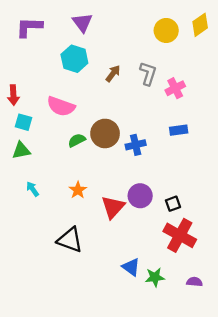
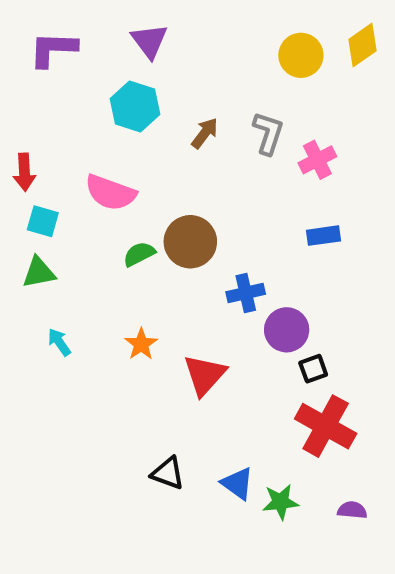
blue cross: (136, 145) -> (246, 293), moved
purple circle: (140, 196) -> (287, 330), moved
black triangle: (70, 240) -> (168, 473), moved, size x0.7

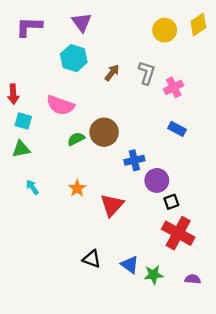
blue rectangle: (323, 236) -> (177, 129), turned 36

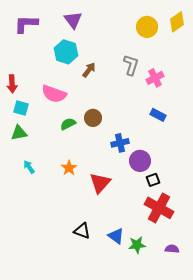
brown arrow: (112, 73) -> (89, 70), moved
brown circle: (104, 132) -> (93, 118), size x0.7

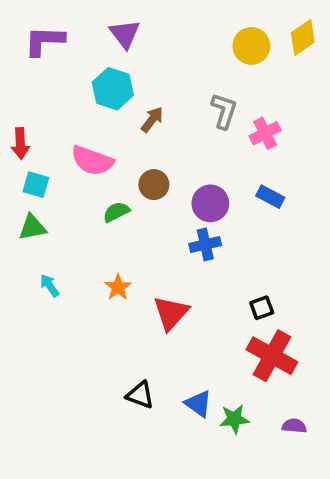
brown circle: (93, 118) -> (154, 185), moved
purple circle: (140, 161) -> (210, 203), moved

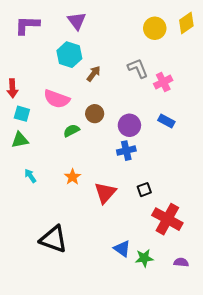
gray L-shape: (224, 111) -> (138, 68), turned -40
black square: (262, 308) -> (144, 190), moved
black triangle: (140, 395) -> (54, 239), moved, size x1.6

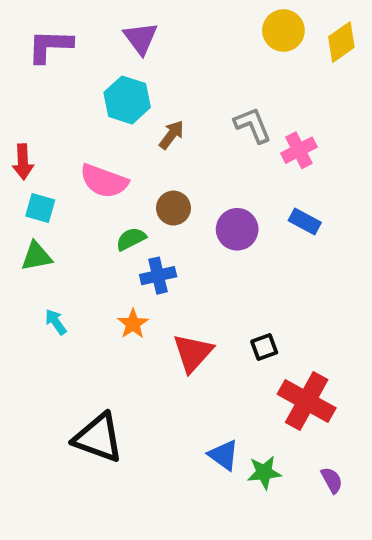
yellow circle: (155, 28) -> (283, 30), moved
blue cross: (126, 151) -> (158, 276), moved
purple semicircle: (181, 262) -> (332, 480), turned 56

